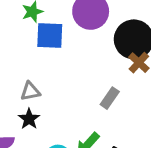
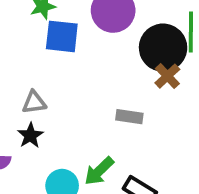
gray rectangle: (110, 98) -> (129, 117), turned 60

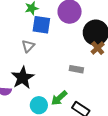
gray triangle: (34, 102) -> (28, 46), moved, turned -40
black star: (30, 136) -> (23, 78), size x1.6

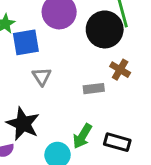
gray triangle: (28, 46) -> (42, 77), moved
brown cross: (98, 48) -> (120, 70), moved

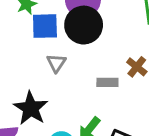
black circle: (105, 29) -> (84, 25), moved

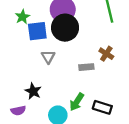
black star: (31, 108) -> (33, 91), size x0.7

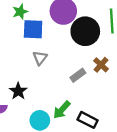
black circle: (65, 28) -> (85, 31), moved
gray rectangle: (86, 67) -> (78, 75), turned -40

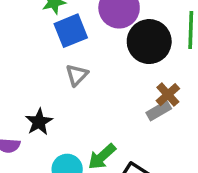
blue square: (33, 29) -> (71, 31), turned -30
gray rectangle: (78, 75) -> (159, 111), moved

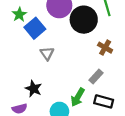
gray rectangle: (159, 111) -> (96, 77), moved

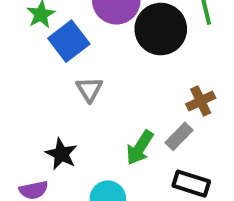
brown cross: (105, 48) -> (201, 101), moved, turned 32
green arrow: (78, 97) -> (140, 148), moved

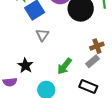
gray rectangle: (179, 136) -> (92, 61), moved

